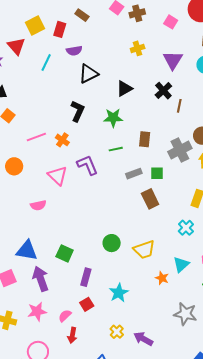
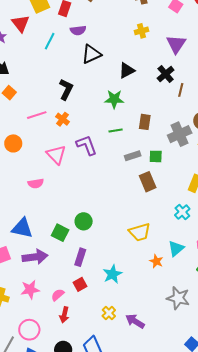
black L-shape: (78, 111) -> (66, 89), moved
green circle: (112, 243) -> (84, 221), moved
purple arrow: (41, 279) -> (35, 257), turned 100

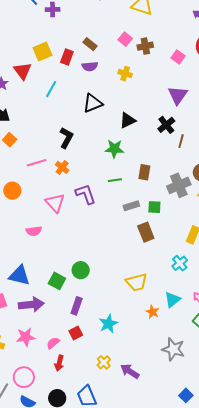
purple semicircle: (78, 30) -> (90, 66), moved
yellow cross: (141, 31) -> (125, 74), moved, turned 32

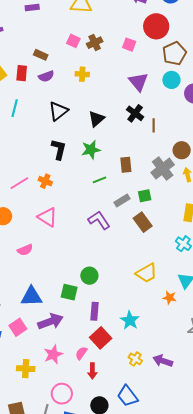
black L-shape: (66, 138) -> (59, 149), moved
purple L-shape: (86, 194) -> (99, 220), moved
pink semicircle: (34, 231) -> (25, 250), moved
red square: (76, 333) -> (101, 338), size x1.5

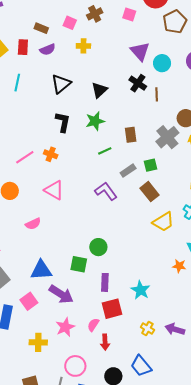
pink square: (73, 41) -> (70, 23), moved
cyan circle: (171, 80) -> (162, 63), moved
yellow trapezoid: (147, 273) -> (163, 222), moved
purple arrow: (50, 321) -> (61, 294), turned 55
red square: (101, 338) -> (112, 309), turned 30

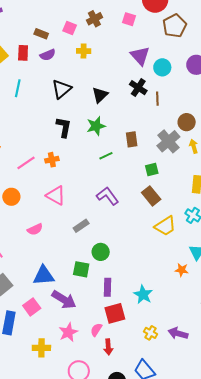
orange cross: (51, 154) -> (52, 160), turned -32
gray rectangle: (128, 171) -> (81, 226), moved

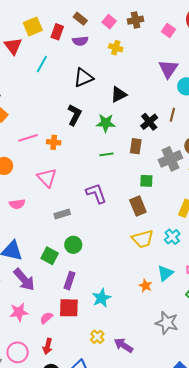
black cross: (138, 88) -> (149, 122), moved
red arrow: (108, 347) -> (48, 346), moved

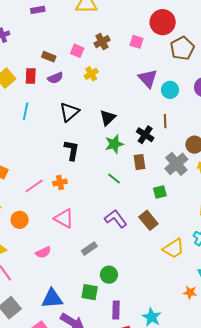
yellow cross: (116, 48) -> (91, 74), turned -32
green star: (106, 123) -> (114, 144), moved
green line: (107, 154) -> (114, 178), turned 64
brown rectangle: (138, 206) -> (148, 220), moved

